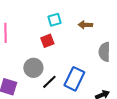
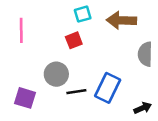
brown arrow: (85, 25) -> (121, 20), size x1.6
black line: (49, 82) -> (76, 92), turned 35

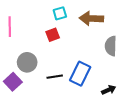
gray circle: (56, 74) -> (27, 62), moved
purple square: (25, 98) -> (13, 82), turned 30

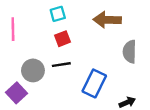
cyan square: (60, 13) -> (58, 14), moved
black line: (55, 77) -> (61, 65), moved

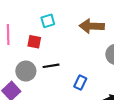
red square: (62, 39) -> (34, 42), moved, turned 32
blue rectangle: (94, 83) -> (80, 83), size x0.6

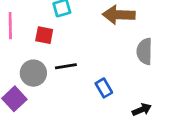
blue rectangle: (80, 83) -> (104, 88), turned -56

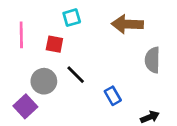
black line: (66, 66) -> (76, 75), turned 54

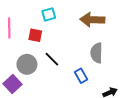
gray semicircle: (153, 60) -> (97, 53), moved

